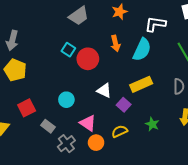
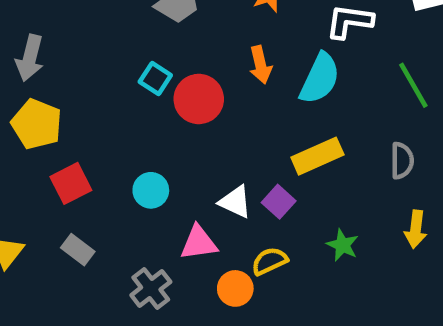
white triangle: (104, 90) -> (235, 202), moved
red square: (27, 108) -> (71, 183), moved
pink triangle: (88, 123) -> (199, 243), turned -42
gray rectangle: (48, 126) -> (78, 250), moved
orange circle: (96, 143) -> (235, 288), moved

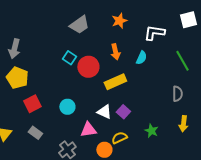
cyan semicircle: (320, 78) -> (141, 58), size x0.6
yellow rectangle: (317, 156) -> (115, 82), moved

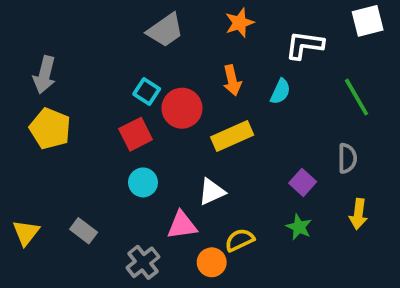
red square: (32, 104) -> (136, 134), moved
white triangle: (104, 112) -> (212, 192), turned -49
purple square: (123, 112) -> (303, 182), moved

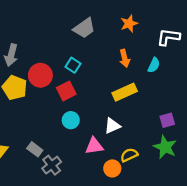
red circle: (182, 108) -> (40, 75), moved
purple square: (303, 182) -> (167, 120), turned 32
green star: (299, 227) -> (165, 147), size x1.5
gray cross: (143, 262) -> (52, 165), moved

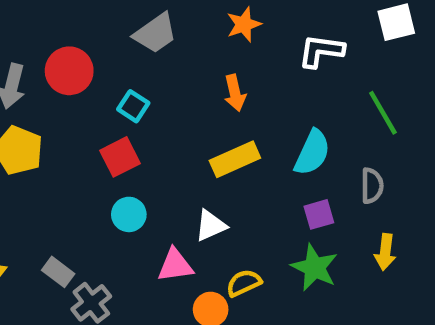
cyan semicircle: (154, 65) -> (312, 153), moved, size x1.5
red circle: (40, 75) -> (69, 71), moved

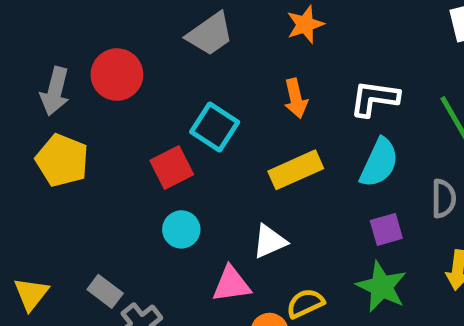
white L-shape: (321, 51) -> (374, 98), moved
cyan square: (133, 106) -> (215, 127), moved, size x1.4

